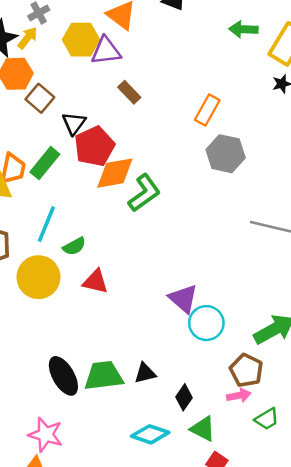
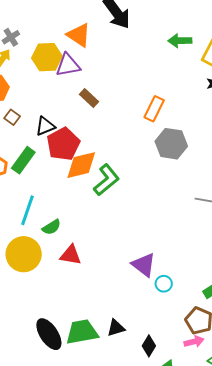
brown square: (40, 98) -> (12, 117), moved, size x0.7
black triangle: (74, 123) -> (45, 126), turned 35
cyan circle: (206, 323) -> (164, 284), size x0.6

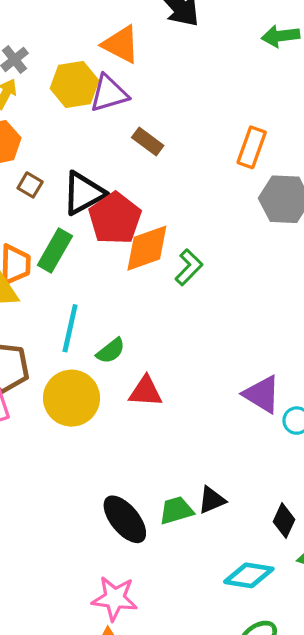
black triangle: (45, 126) -> (84, 193), size x1.4
green L-shape: (106, 180) -> (189, 267), size x0.7
black triangle: (116, 328) -> (212, 500), moved
green trapezoid: (82, 332) -> (176, 510), size x0.7

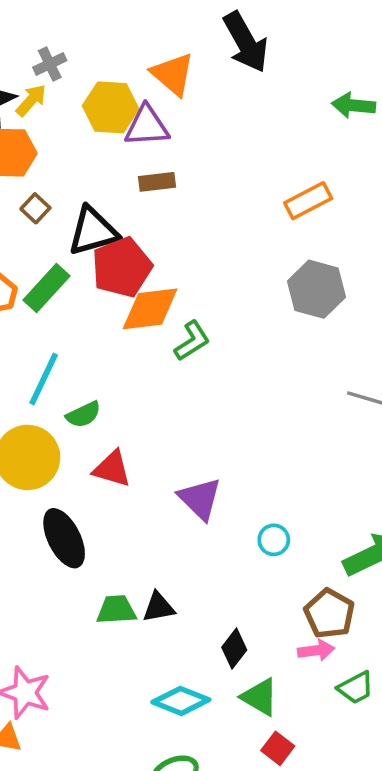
brown rectangle: (148, 142) -> (157, 182), moved, turned -56
orange rectangle: (252, 147) -> (308, 201), moved, turned 30
purple triangle: (262, 394) -> (200, 499), moved
black ellipse: (125, 519) -> (64, 538), moved

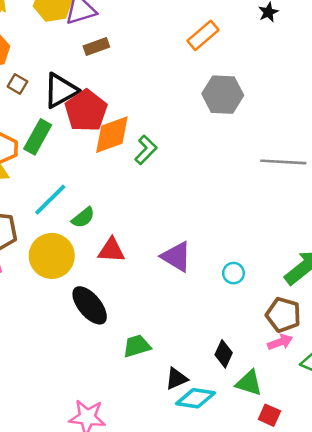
cyan line: (44, 379) -> (50, 200), turned 33
black triangle: (159, 607) -> (177, 379), moved

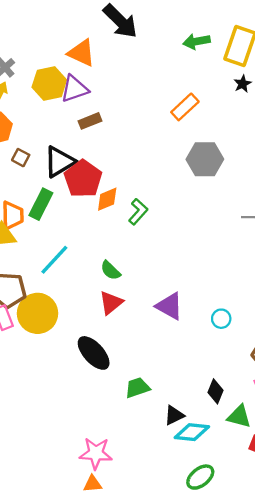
orange diamond: (112, 135) -> (107, 199), size x0.7
green semicircle: (83, 218) -> (110, 270), moved, turned 85
red triangle: (111, 250) -> (111, 303), turned -40
yellow circle: (52, 256) -> (38, 313), moved

